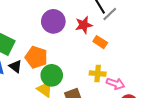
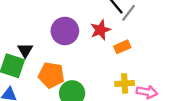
orange rectangle: (100, 42) -> (122, 47), turned -48
black triangle: (15, 66) -> (25, 50), moved, turned 32

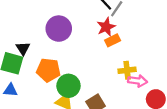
red star: (100, 30) -> (106, 27), moved
yellow cross: (125, 83) -> (127, 70), moved

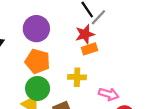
orange pentagon: (48, 70) -> (38, 61), moved
yellow cross: (127, 70) -> (77, 77), moved

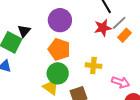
gray line: (98, 17) -> (119, 23), moved
orange rectangle: (89, 49) -> (124, 35), moved, turned -32

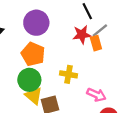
orange rectangle: (124, 35) -> (96, 43), moved, turned -64
yellow triangle: (51, 87) -> (34, 96), moved

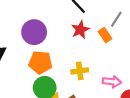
gray line: (100, 31) -> (116, 19), moved
orange rectangle: (96, 43) -> (105, 35), moved

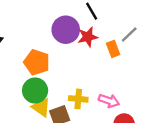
purple circle: (34, 32) -> (66, 30), moved
yellow cross: (80, 71) -> (78, 99), moved

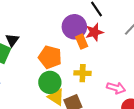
orange rectangle: (113, 49) -> (82, 42), moved
yellow cross: (78, 99) -> (83, 73), moved

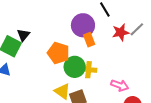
red star: (94, 32) -> (121, 32), moved
green circle: (50, 82) -> (75, 67), moved

